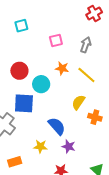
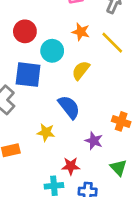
yellow semicircle: (78, 102) -> (81, 70), moved
orange cross: (95, 117) -> (121, 121), moved
purple star: (69, 146) -> (94, 141), moved

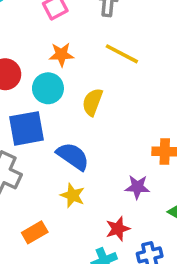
orange star: (81, 32) -> (61, 54), moved
blue semicircle: (69, 107) -> (73, 156), moved
yellow star: (46, 132) -> (73, 195), turned 30

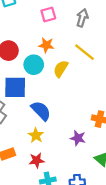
yellow semicircle: (92, 102) -> (61, 69), moved
red star: (118, 229) -> (37, 160), moved

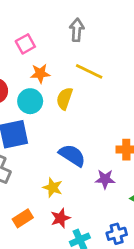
pink square: (48, 14) -> (25, 44), moved
blue semicircle: (41, 111) -> (72, 155), moved

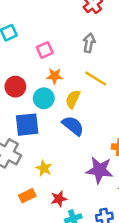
blue semicircle: (72, 155) -> (73, 126), moved
purple star: (105, 179) -> (99, 170), size x1.6
yellow star: (53, 187) -> (44, 168), moved

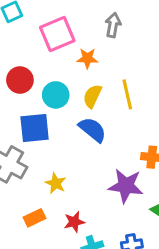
pink square: (45, 50) -> (57, 34), size x1.6
orange star: (55, 76) -> (87, 58), moved
yellow line: (96, 79) -> (127, 94), moved, turned 45

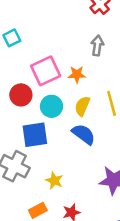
pink square: (57, 34) -> (46, 71), moved

